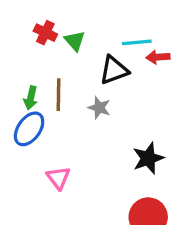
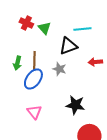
red arrow: (158, 57) -> (95, 62), moved
blue ellipse: (29, 129) -> (33, 79), moved
black star: (148, 158) -> (75, 105), moved, turned 30

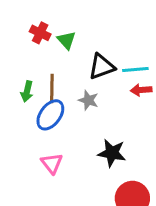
cyan line: (82, 29) -> (135, 69), moved

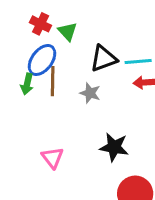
blue ellipse: (50, 115) -> (42, 60), moved

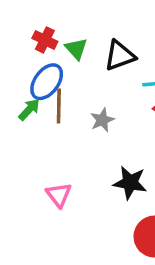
black triangle: (104, 59) -> (120, 56), moved
green arrow: (27, 84) -> (29, 110), turned -150
gray star: (90, 93) -> (102, 120), turned 30

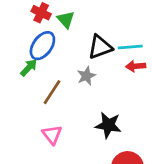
black triangle: (120, 56) -> (100, 47), moved
brown line: (59, 106) -> (52, 92), moved, turned 32

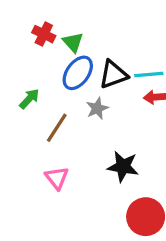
blue ellipse: (42, 46) -> (78, 73), moved

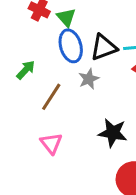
blue ellipse: (78, 73) -> (71, 46), turned -52

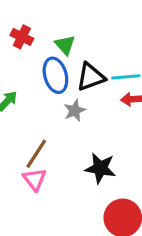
green triangle: (66, 17) -> (65, 45), moved
brown line: (51, 97) -> (36, 154), moved

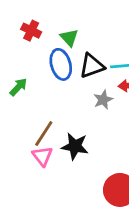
gray star: (75, 111) -> (103, 100), moved
black star: (100, 168) -> (75, 146), moved

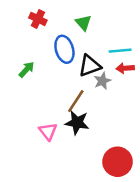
green triangle: (69, 38) -> (83, 23), moved
black triangle: (92, 66) -> (90, 66), moved
brown line: (44, 134) -> (76, 101), moved

